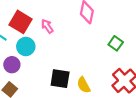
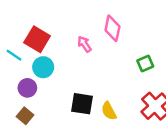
pink arrow: (47, 26) -> (84, 44), moved
green square: (116, 43) -> (145, 64), turned 32

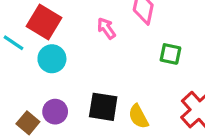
green square: (145, 64) -> (170, 54), moved, turned 35
purple circle: (27, 88) -> (55, 112), moved

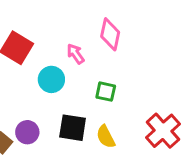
green square: (170, 54) -> (106, 92), moved
cyan circle: (52, 59) -> (51, 79), moved

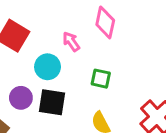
black square: (73, 128) -> (52, 102), moved
purple circle: (27, 132) -> (21, 98), moved

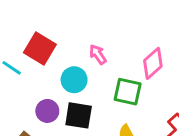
pink diamond: (105, 22) -> (153, 63), moved, turned 36
green square: (101, 79) -> (128, 92), size x1.4

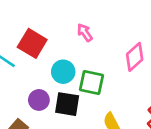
pink arrow: (98, 54) -> (85, 33), moved
green square: (128, 92) -> (91, 82), moved

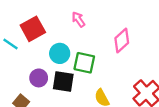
red square: (32, 43) -> (33, 29), turned 30

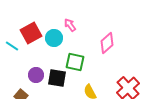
cyan circle: (60, 53) -> (54, 38), moved

